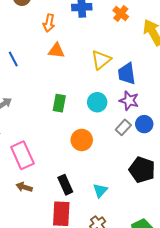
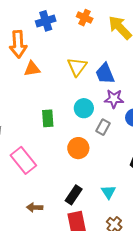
orange arrow: (49, 23) -> (18, 44), size x1.5
gray rectangle: (123, 127) -> (103, 127), moved
pink rectangle: (22, 155) -> (23, 160), moved
black rectangle: (65, 185) -> (74, 195), turned 72

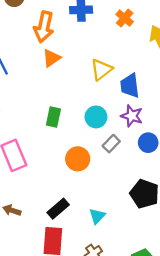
orange triangle: (32, 69) -> (51, 58), turned -42

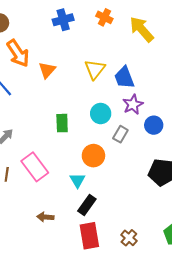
orange arrow: (44, 27) -> (18, 53), moved, turned -32
purple star: (132, 116) -> (133, 104), turned -30
cyan triangle: (97, 216) -> (77, 180), moved

